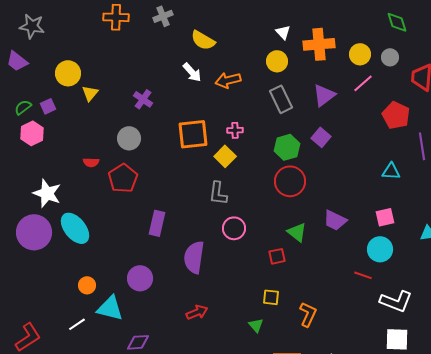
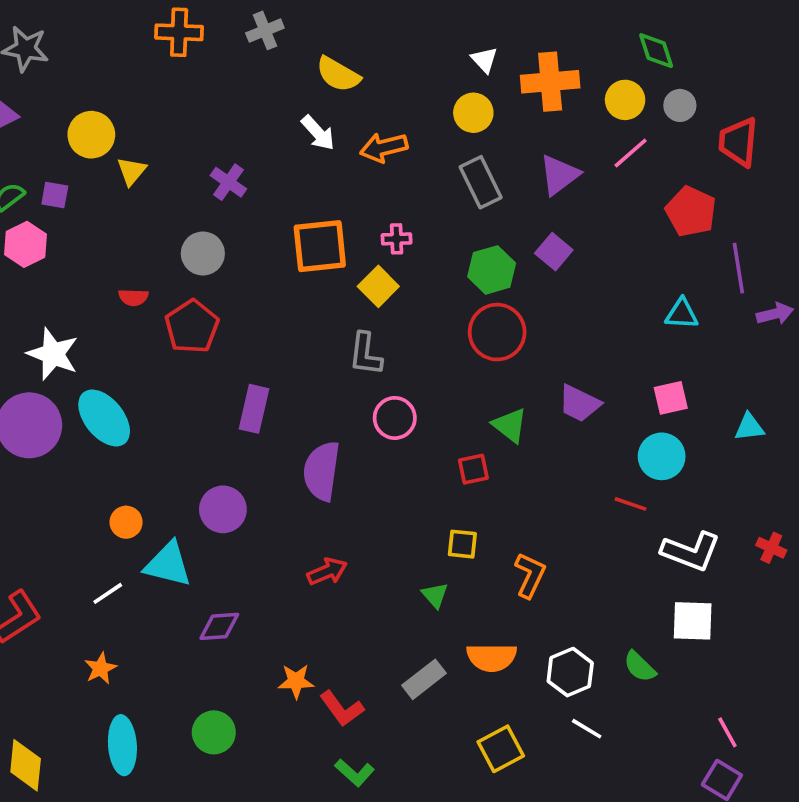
green diamond: (397, 22) -> (656, 51), moved
purple square: (48, 106) -> (55, 195), turned 35

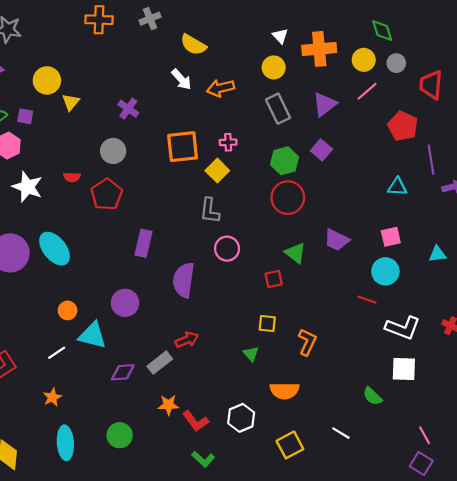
white star: (53, 354) -> (27, 187), moved
white hexagon: (570, 672) -> (241, 418), moved
gray rectangle: (424, 679) -> (160, 363), moved

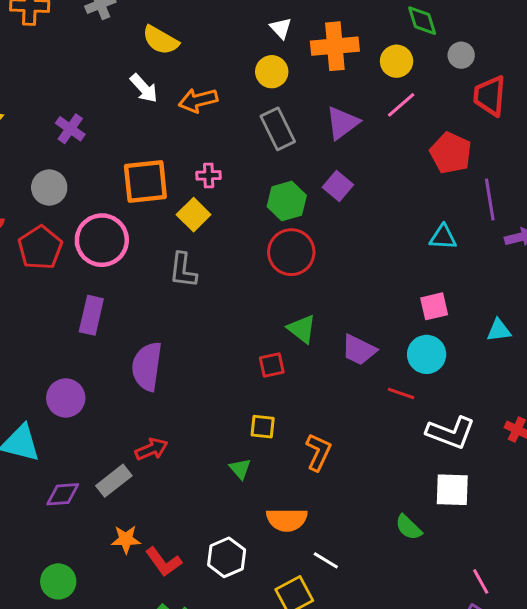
gray circle: (396, 63) -> (461, 55), moved
purple trapezoid: (337, 240) -> (359, 350), moved
pink circle: (227, 249) -> (102, 240), moved, size x1.5
white line: (341, 433) -> (326, 560), moved

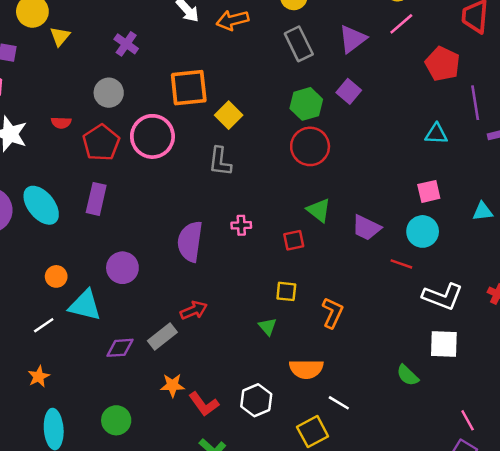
pink cross: (209, 175) -> (241, 225), moved
purple rectangle: (91, 315) -> (96, 199), moved

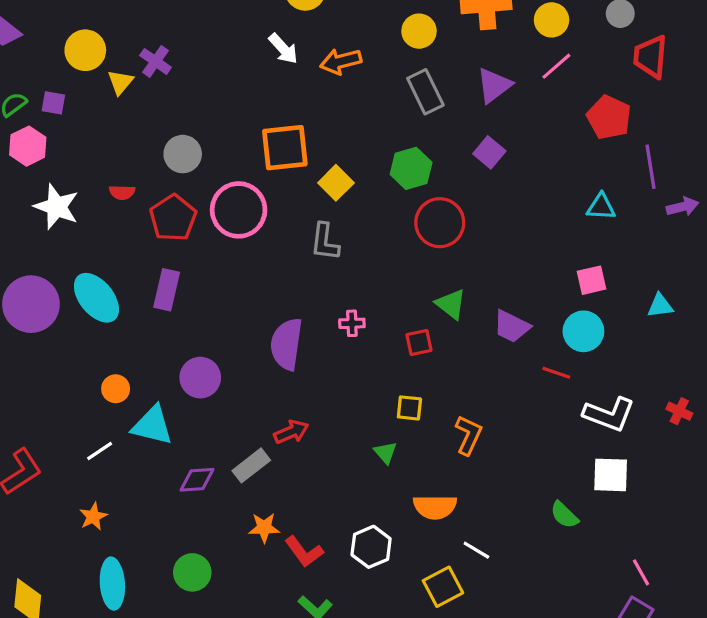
purple cross: (126, 44) -> (156, 61), moved
green hexagon: (306, 104) -> (411, 168), moved

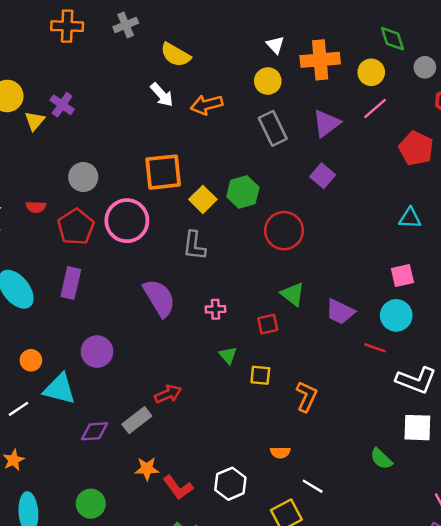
green hexagon: (411, 168) -> (243, 192), moved
purple semicircle: (286, 344) -> (159, 298), moved, turned 141
green triangle: (385, 453) -> (228, 355), moved
orange semicircle: (435, 507) -> (280, 453), size x0.6

